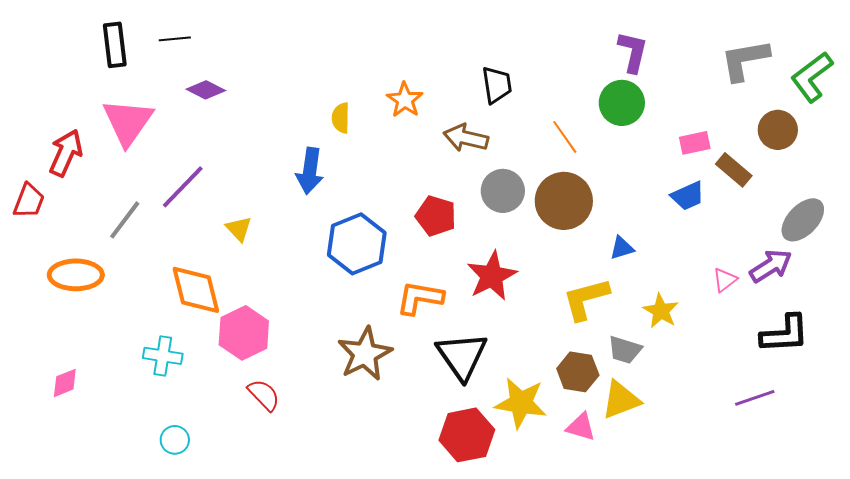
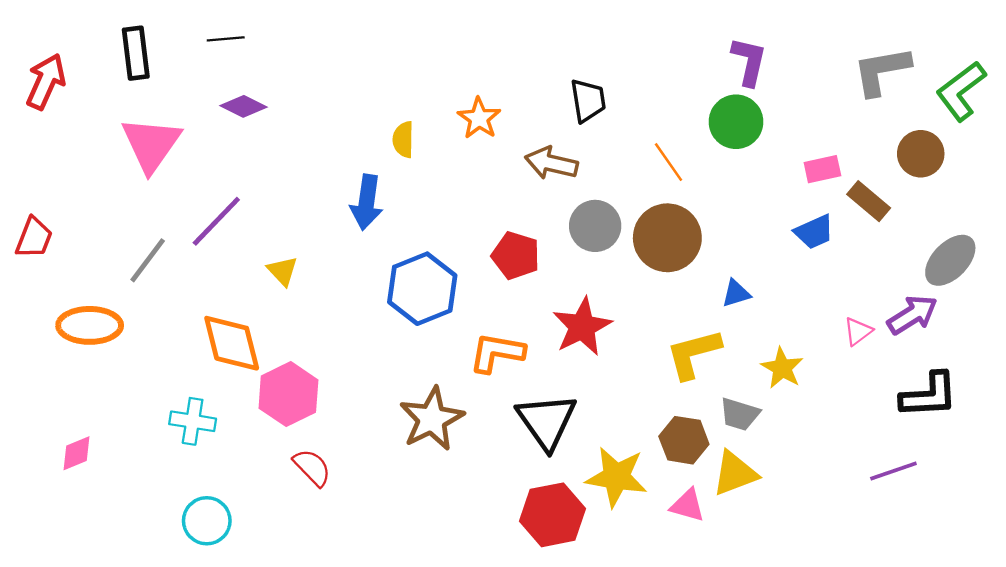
black line: (175, 39) -> (226, 39), moved
red arrow: (66, 153) -> (46, 82), moved
cyan circle: (175, 440) -> (207, 521), size x1.4

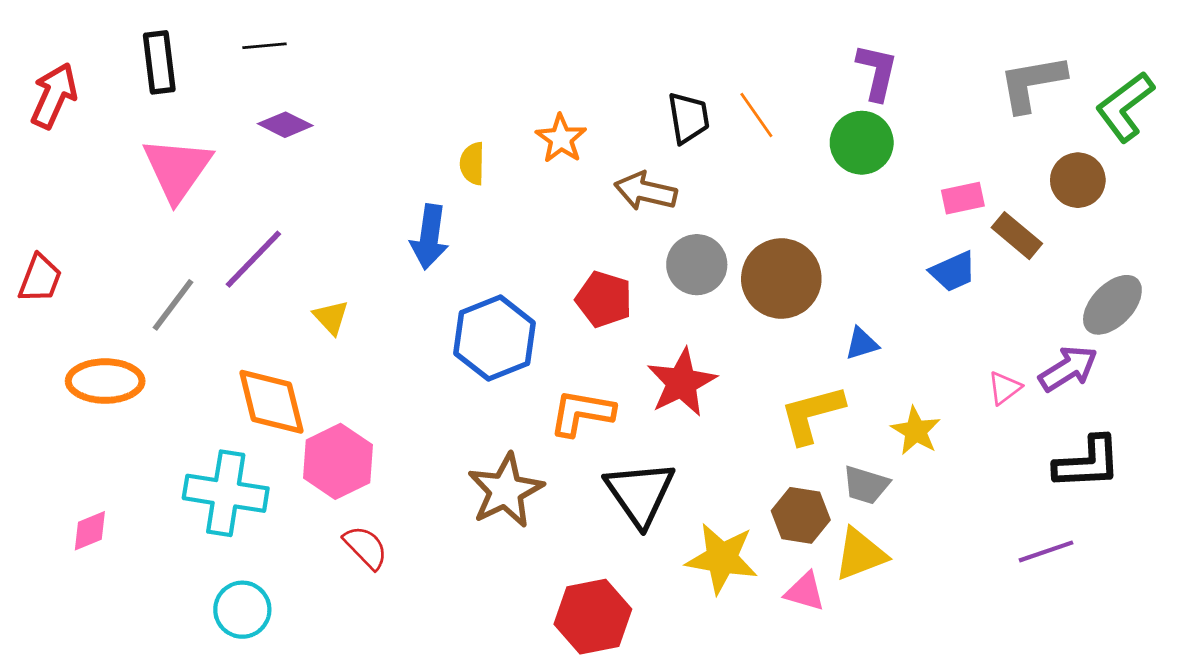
orange line: (669, 162) -> (756, 115), moved
cyan cross: (193, 421) -> (226, 493), size x1.5
red hexagon: (552, 515) -> (593, 617), moved

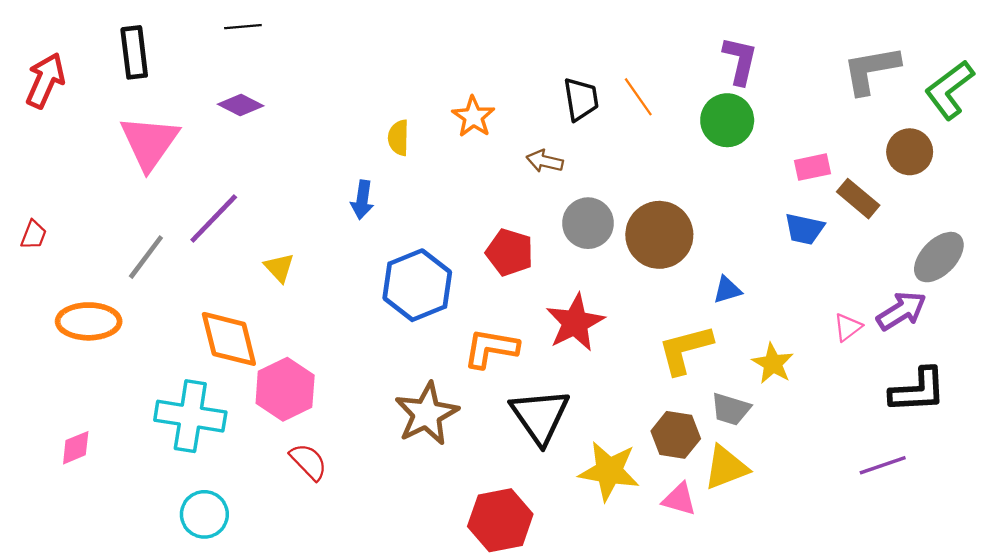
black line: (264, 46) -> (243, 27), moved
brown arrow: (646, 191) -> (545, 161), size x0.7
blue arrow: (429, 237) -> (362, 200), size x0.7
blue trapezoid: (953, 272) -> (804, 229), turned 36
red trapezoid: (40, 279) -> (34, 235), size x0.7

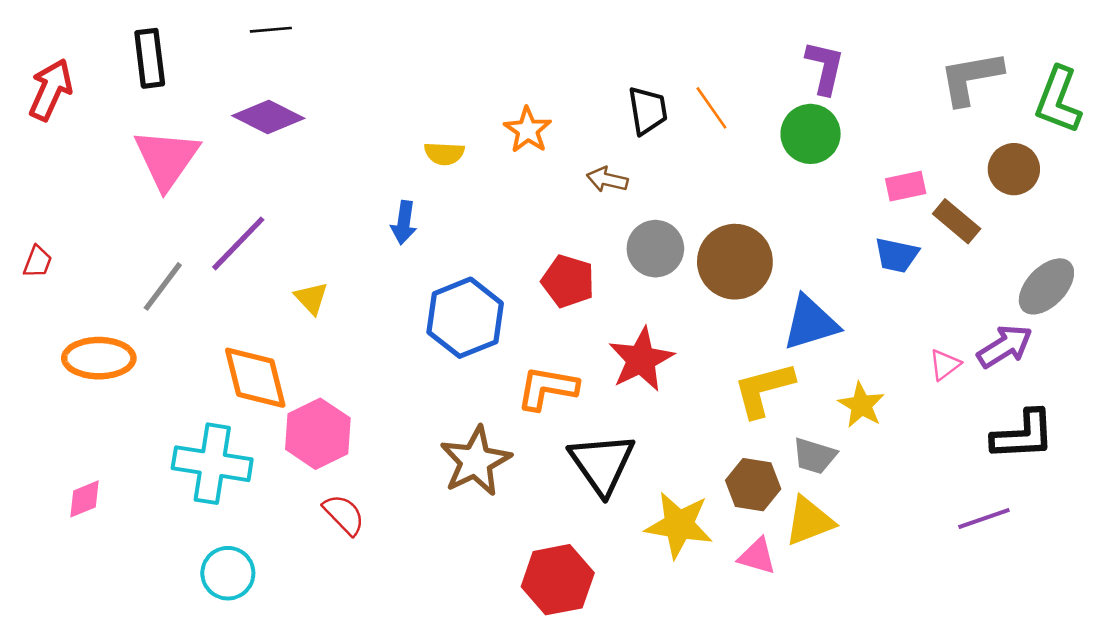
green L-shape: (949, 90) -> (1058, 100), turned -32
purple diamond: (241, 105) -> (268, 117), size x1.4
yellow semicircle: (399, 138) -> (444, 153), turned -88
blue triangle: (727, 290) -> (811, 323), size x1.8

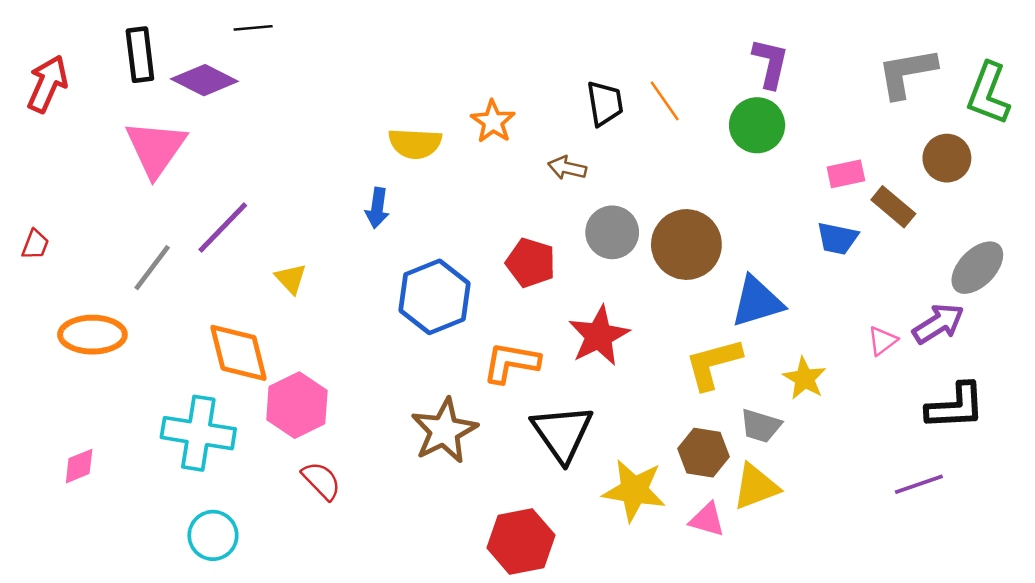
purple diamond: (268, 117) -> (204, 80), moved
yellow semicircle: (444, 153) -> (415, 143), size x1.4

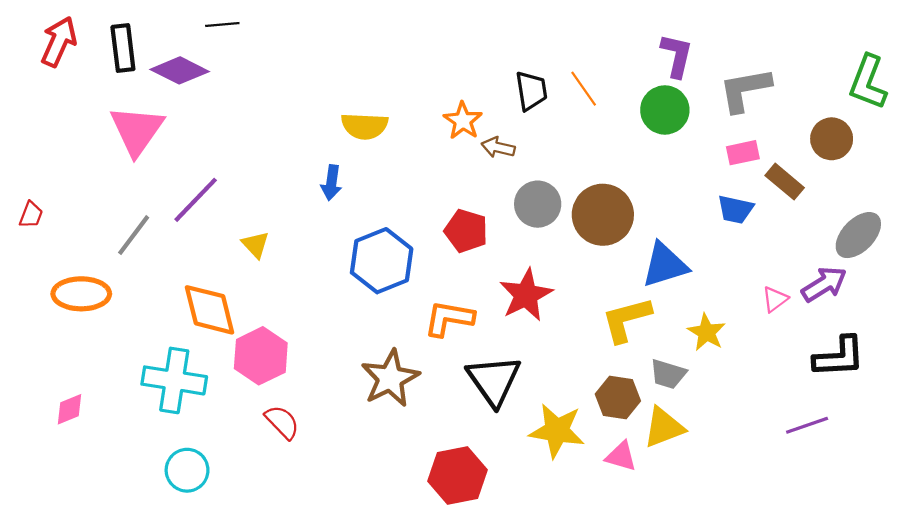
gray L-shape: (907, 73) -> (745, 90), moved
red arrow: (47, 84) -> (59, 42), moved
orange star: (493, 122) -> (463, 121), moved

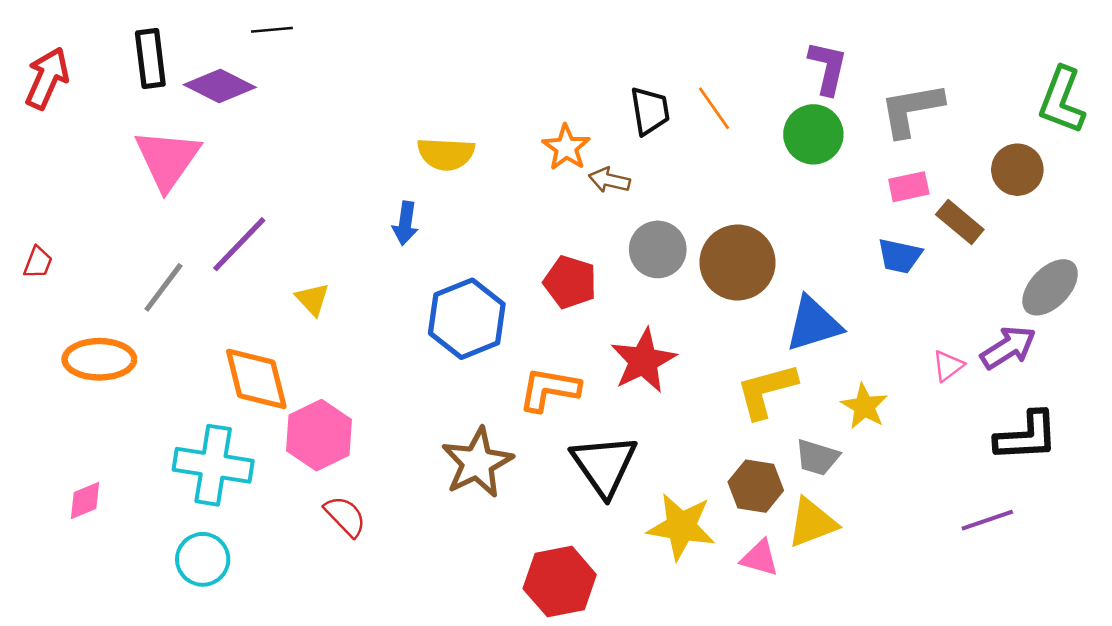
red arrow: (59, 42) -> (47, 78), moved
cyan circle: (187, 470) -> (203, 559), moved

